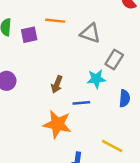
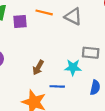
gray triangle: (90, 33) -> (73, 16), moved
gray rectangle: (114, 60) -> (91, 53), turned 56

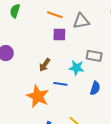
gray triangle: (73, 16) -> (81, 21), turned -42
purple square: (20, 21) -> (59, 34), moved

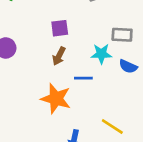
purple square: (59, 34) -> (60, 28), moved
blue semicircle: (95, 88) -> (128, 66), moved, turned 104

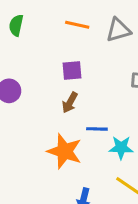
cyan star: (101, 54) -> (121, 148), moved

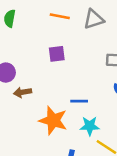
brown arrow: (70, 103) -> (22, 92), moved, turned 54
cyan star: (121, 148) -> (90, 126), moved

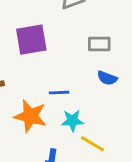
purple square: (57, 54) -> (31, 40), size x1.6

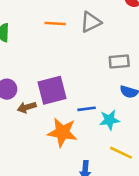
purple square: (31, 40) -> (52, 90), moved
cyan star: (72, 121) -> (109, 120), moved

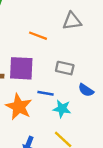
orange line: (55, 23) -> (38, 36), moved
gray rectangle: (119, 61) -> (65, 68), moved

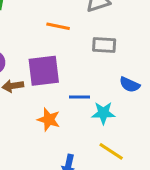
gray rectangle: (65, 68) -> (104, 45), moved
orange star: (19, 107) -> (49, 119), size x0.7

